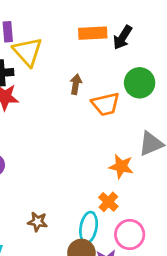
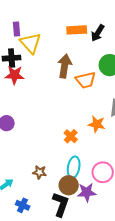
brown arrow: (76, 84) -> (65, 66), size x1.6
orange cross: (108, 202) -> (71, 136), moved
brown star: (37, 222) -> (40, 172), moved

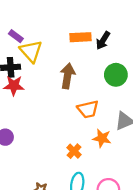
purple rectangle: (17, 29) -> (16, 36), turned -48
orange trapezoid: (86, 80) -> (88, 109), moved

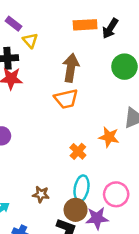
yellow triangle: (31, 51) -> (30, 40), size x0.6
orange trapezoid: (88, 109) -> (66, 99), moved

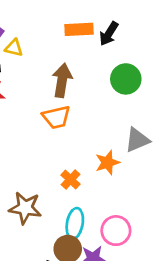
yellow triangle: (30, 40) -> (14, 48), turned -35
orange star: (109, 137) -> (107, 163), turned -30
brown star: (41, 194) -> (25, 208), moved, size x1.6

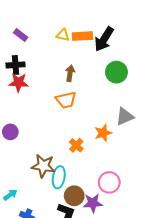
black arrow: (109, 34) -> (104, 39), size x1.4
yellow triangle: (14, 48) -> (63, 35), moved
brown arrow: (62, 80) -> (70, 73), size x0.7
cyan ellipse: (75, 223) -> (59, 177), moved

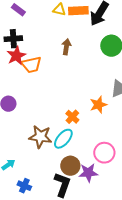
red star: (19, 82) -> (16, 56), turned -30
orange trapezoid: (66, 100) -> (31, 65), moved
cyan ellipse: (59, 177) -> (63, 139), moved, turned 30

